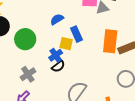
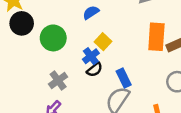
blue rectangle: (76, 34) -> (124, 78), moved
yellow square: (66, 44) -> (103, 42), turned 32

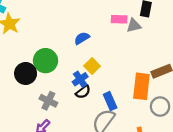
black circle: (22, 23) -> (26, 73), moved
orange rectangle: (156, 37) -> (141, 86), moved
gray cross: (58, 80) -> (48, 101), turned -30

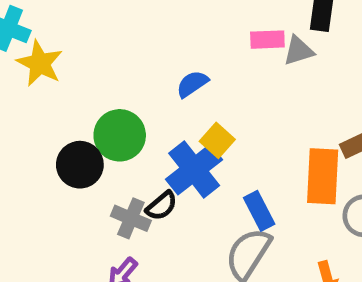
blue cross: (80, 79) -> (194, 169), size x1.6
black semicircle: (83, 92) -> (162, 206), moved

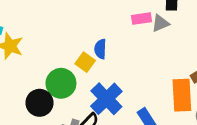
blue semicircle: (192, 84) -> (100, 49), turned -48
yellow square: (217, 140) -> (85, 62), moved

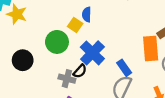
black circle: (40, 103) -> (23, 60), moved

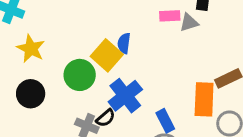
yellow star: (17, 14) -> (31, 49), moved
yellow square: (75, 25) -> (107, 55), size x1.5

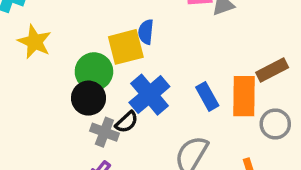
yellow square: (107, 55) -> (126, 47), turned 36
black circle: (31, 94) -> (89, 98), moved
blue rectangle: (165, 121) -> (207, 96), moved

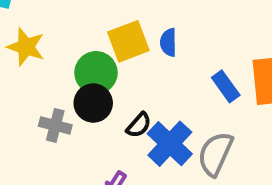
blue semicircle: (146, 32) -> (168, 42), moved
blue cross: (149, 95) -> (170, 144), moved
gray cross: (104, 132) -> (55, 125), moved

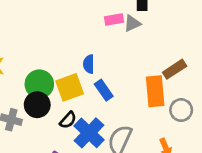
yellow square: (128, 41) -> (70, 87), moved
blue rectangle: (226, 86) -> (104, 90), moved

